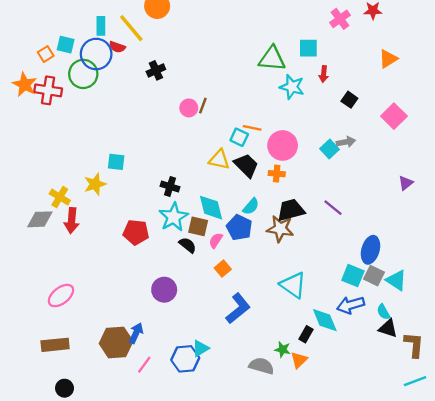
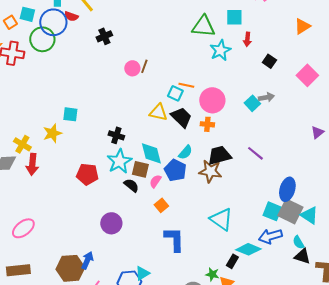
cyan star: (292, 87) -> (220, 50), turned 30
gray square: (374, 276) -> (290, 211), size x1.4
blue L-shape: (238, 308) -> (174, 239), turned -52
cyan diamond: (325, 320) -> (248, 249), turned -45

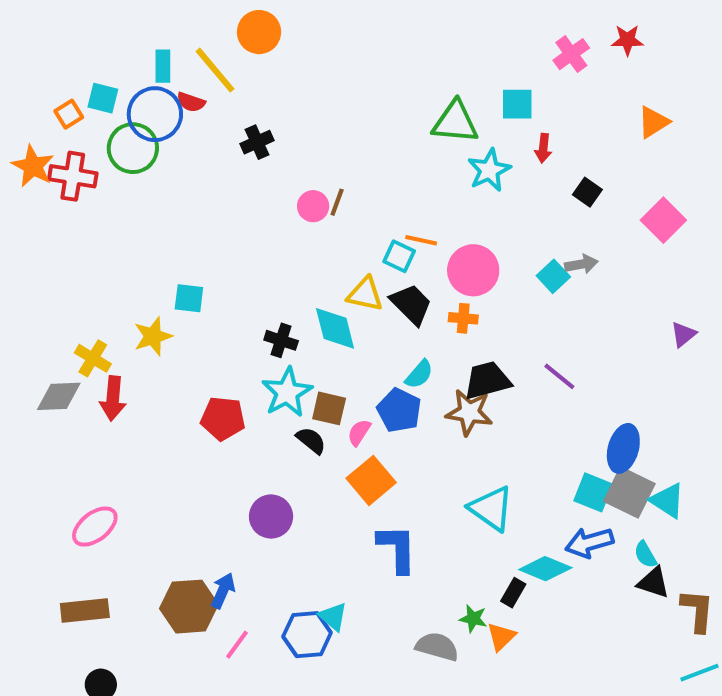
cyan diamond: (151, 153) -> (335, 328), moved
orange square: (161, 205) -> (371, 480), size x1.6
cyan triangle: (142, 273) -> (333, 617), turned -49

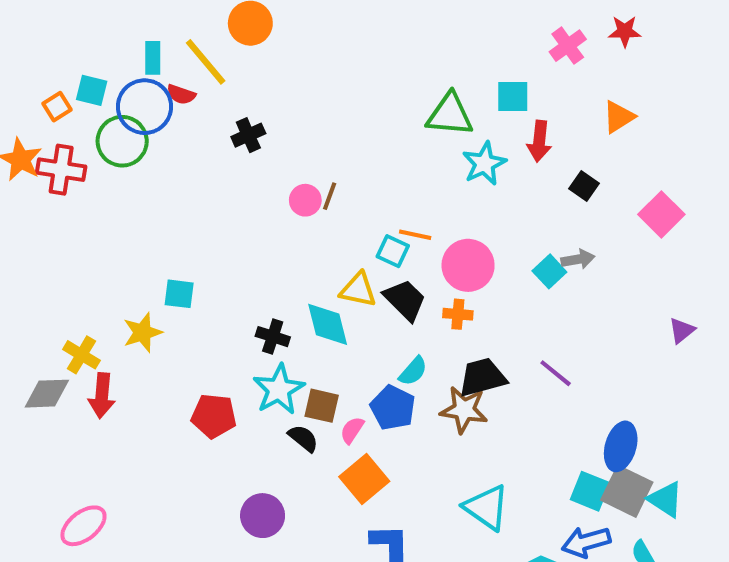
orange triangle: (653, 122) -> (619, 117), moved
red arrow: (543, 148) -> (539, 141), size x1.4

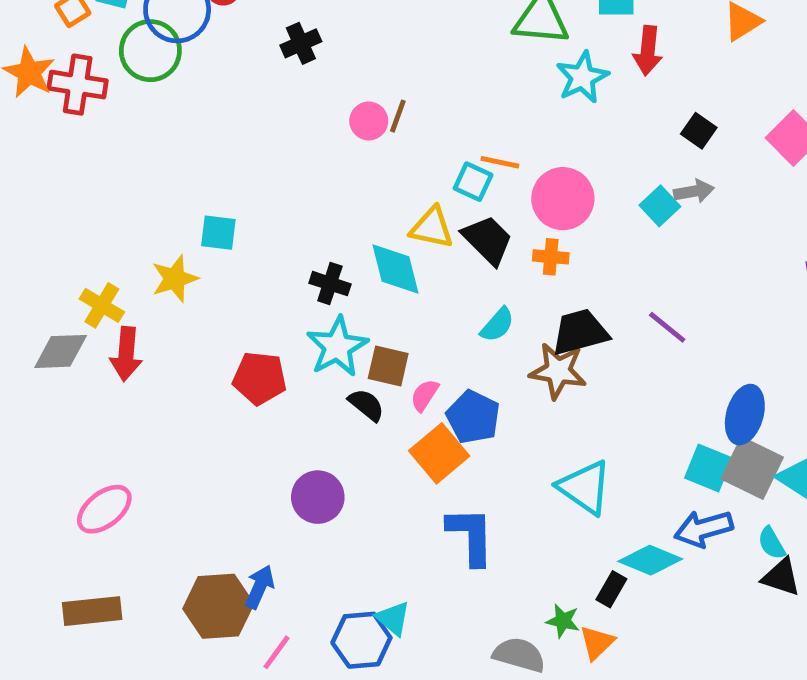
black square: (584, 186) -> (699, 131), moved
blue pentagon: (393, 408) -> (473, 417), moved

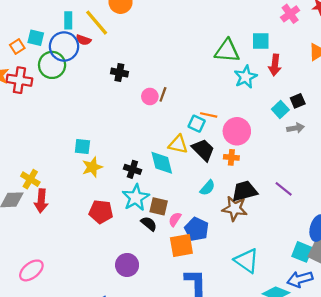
black cross: (301, 43) -> (119, 73), moved, turned 35
black square: (699, 131) -> (298, 101), turned 32
cyan square: (660, 206) -> (280, 110), moved
yellow star: (175, 279) -> (92, 167), moved
orange square: (439, 453) -> (181, 245), turned 30

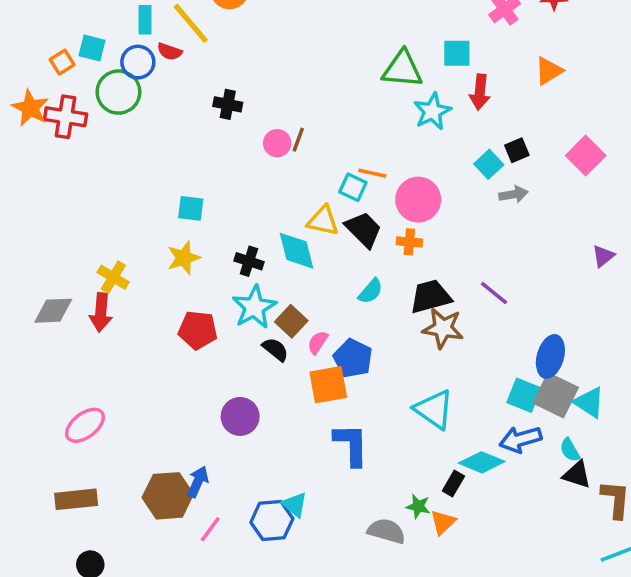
blue circle: (64, 46) -> (138, 62), size x0.7
cyan square: (82, 146) -> (191, 208), moved
yellow cross: (30, 179) -> (113, 277), moved
brown square: (159, 206) -> (291, 321), turned 30
brown star: (235, 208) -> (443, 328), moved

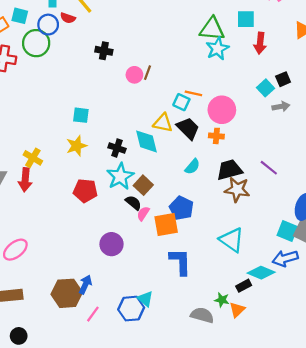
cyan star: (432, 111) -> (217, 49), moved
pink semicircle: (318, 342) -> (143, 214), moved
black rectangle: (453, 483) -> (244, 286), turned 32

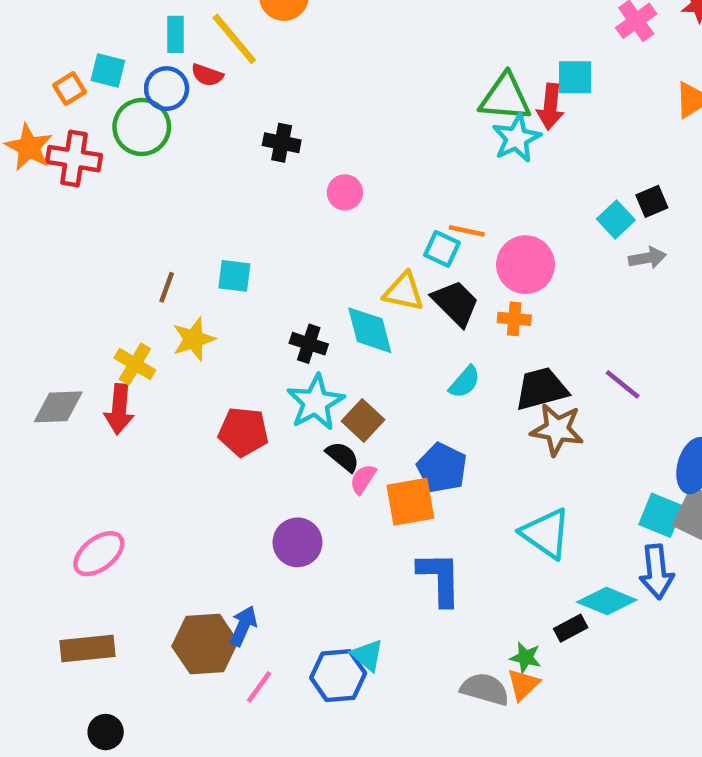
red arrow: (260, 43) -> (550, 107), moved
brown line: (148, 73) -> (167, 287), moved
yellow star: (77, 146) -> (194, 339), moved
blue arrow: (285, 258) -> (656, 572), turned -80
orange triangle: (237, 310) -> (523, 685), moved

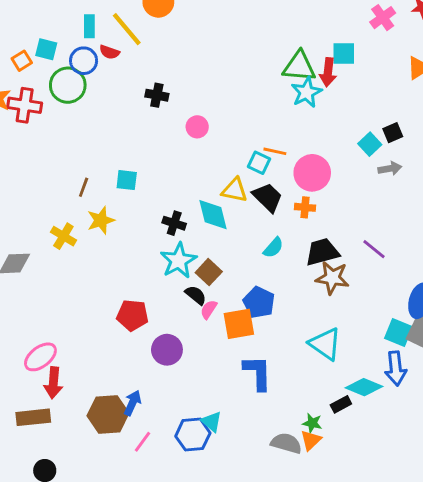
red arrow: (119, 409) -> (53, 383), moved
red pentagon: (243, 432) -> (132, 315), moved

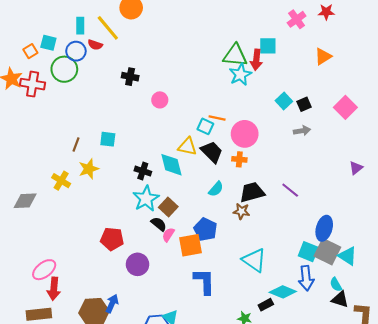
cyan square: (370, 144) -> (284, 101), moved
brown star: (332, 278) -> (241, 211), moved, size x0.7

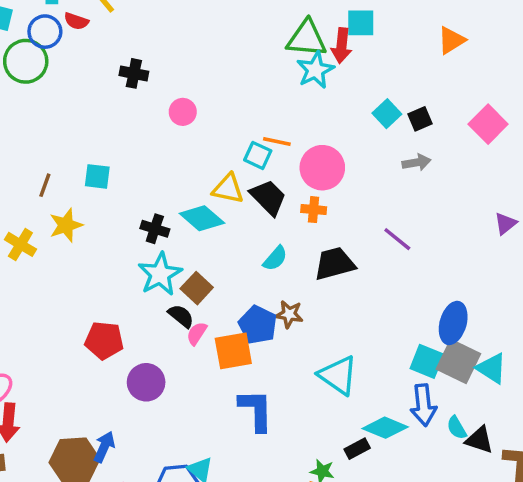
cyan diamond: (171, 165) -> (202, 218), turned -35
purple line: (290, 190) -> (397, 239), moved
brown star: (241, 211) -> (289, 314), moved
cyan semicircle: (336, 284) -> (457, 428), moved

